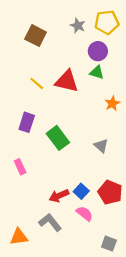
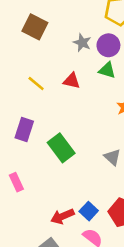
gray star: (78, 26) -> (82, 43), moved
red triangle: (67, 81) -> (72, 81), size x0.6

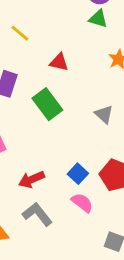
red triangle: (72, 81) -> (59, 62), moved
red arrow: (62, 216) -> (32, 179), moved

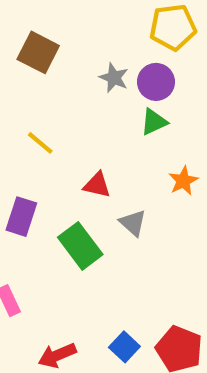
green triangle: (98, 19) -> (154, 122), turned -42
gray triangle: (104, 114) -> (133, 223), moved

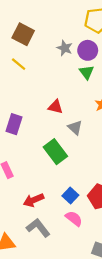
green triangle: (154, 122) -> (87, 72), turned -42
yellow line: (40, 143) -> (19, 64), moved
green rectangle: (80, 246) -> (55, 152), moved

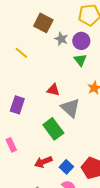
brown square: (23, 34) -> (43, 23), moved
gray triangle: (75, 128) -> (70, 108), size x1.5
red arrow: (34, 200) -> (43, 162), moved

